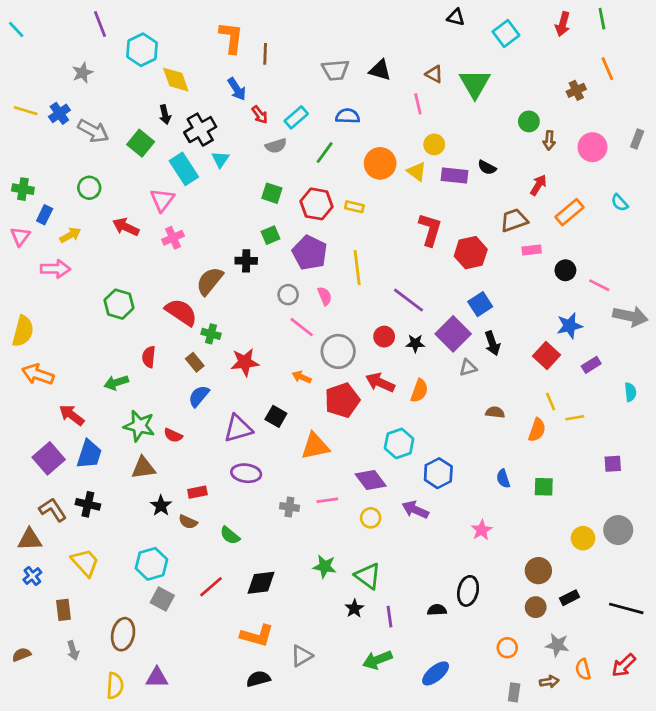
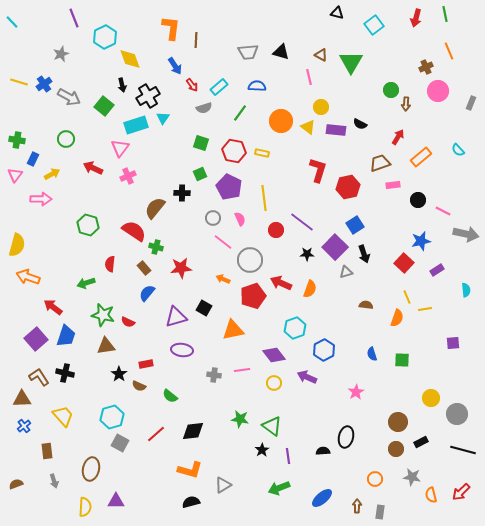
pink circle: (592, 147) -> (438, 91), moved
cyan rectangle: (184, 169) -> (136, 125), turned -75
red circle: (384, 337) -> (276, 230), moved
gray circle: (618, 530) -> (457, 414), moved
brown arrow: (549, 682) -> (357, 506), moved, turned -80

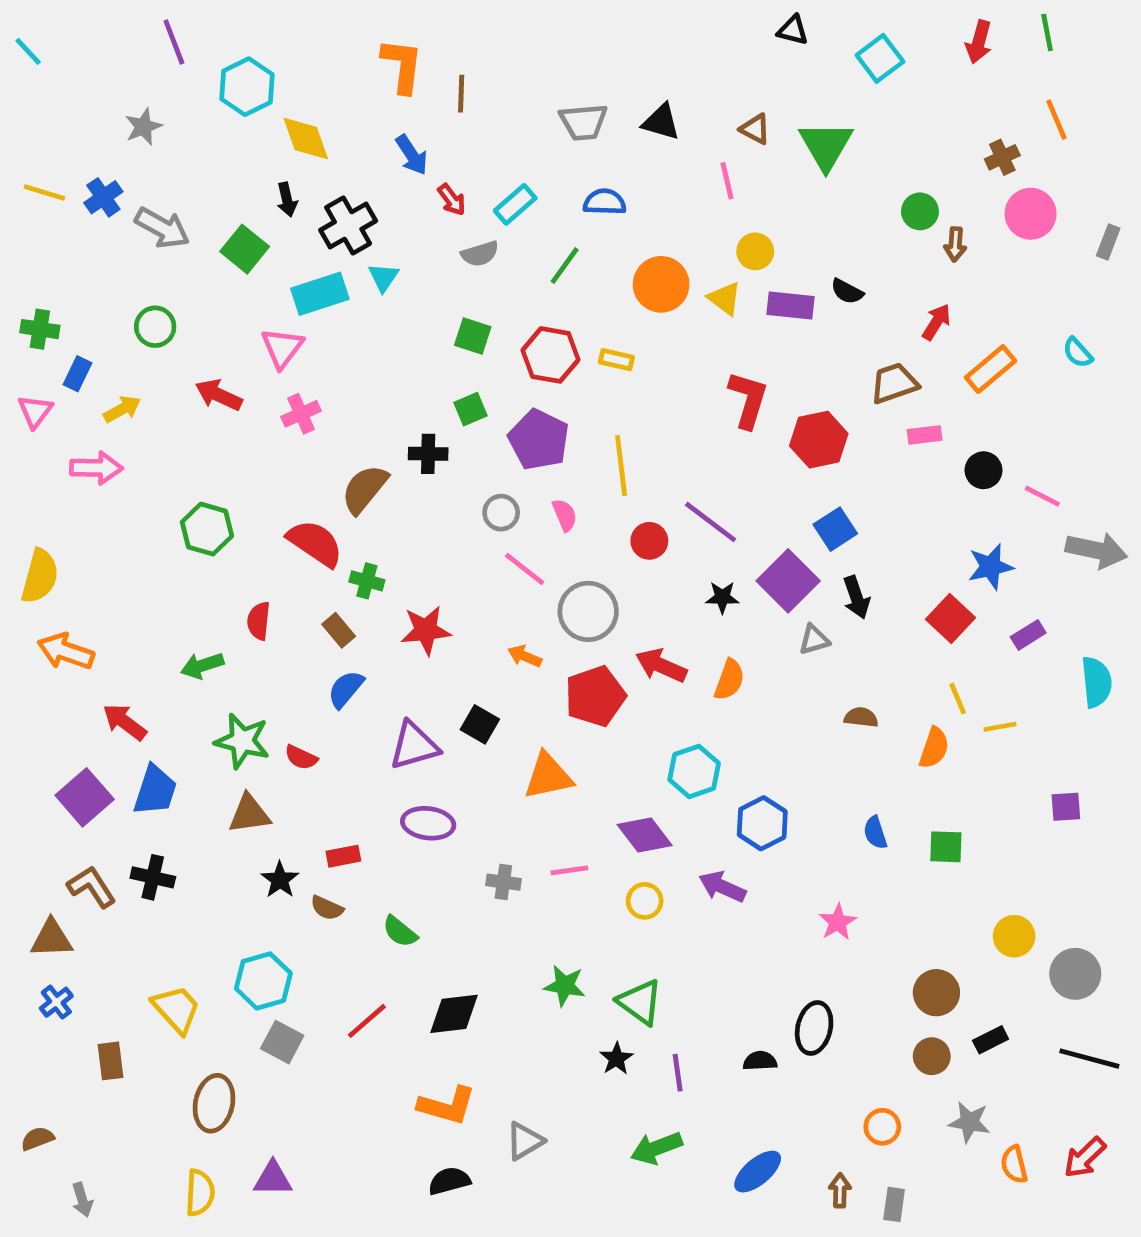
cyan semicircle: (466, 290) -> (1096, 682), size x1.5
yellow trapezoid: (63, 416) -> (176, 1009), moved
gray arrow: (54, 481) -> (82, 1200), moved

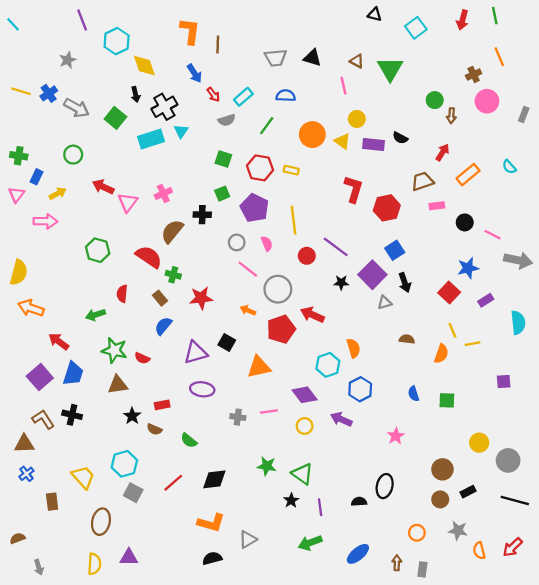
pink triangle: (282, 348) -> (128, 202), moved
pink cross: (301, 414) -> (163, 194), moved
orange semicircle: (729, 680) -> (353, 348), moved, turned -36

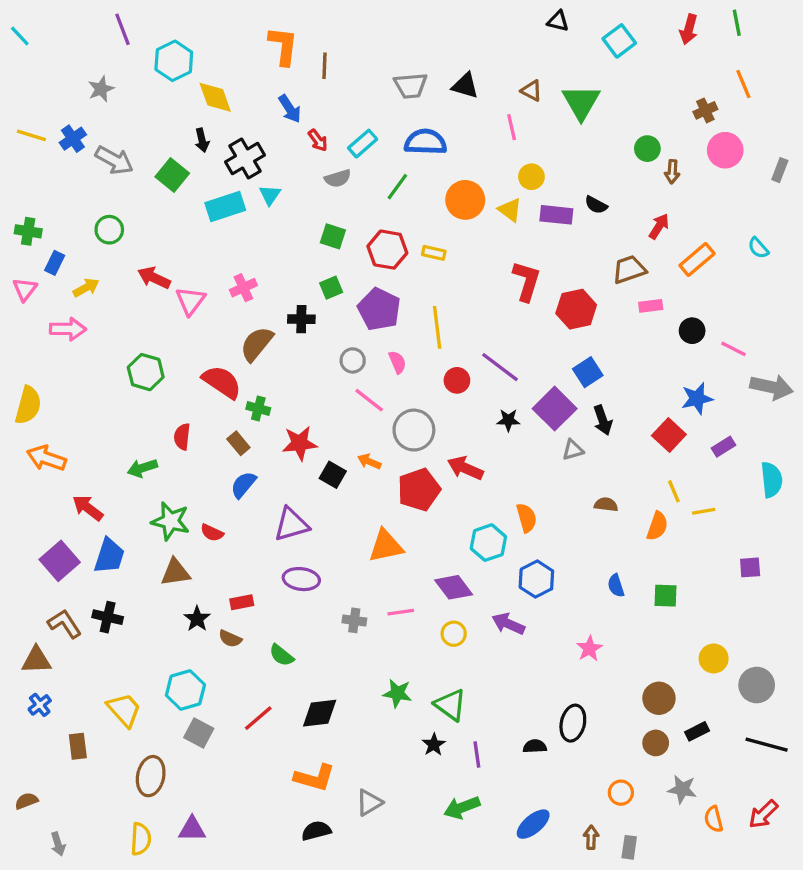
blue semicircle: (286, 96) -> (426, 142), size x1.4
black square: (227, 343) -> (333, 475), moved

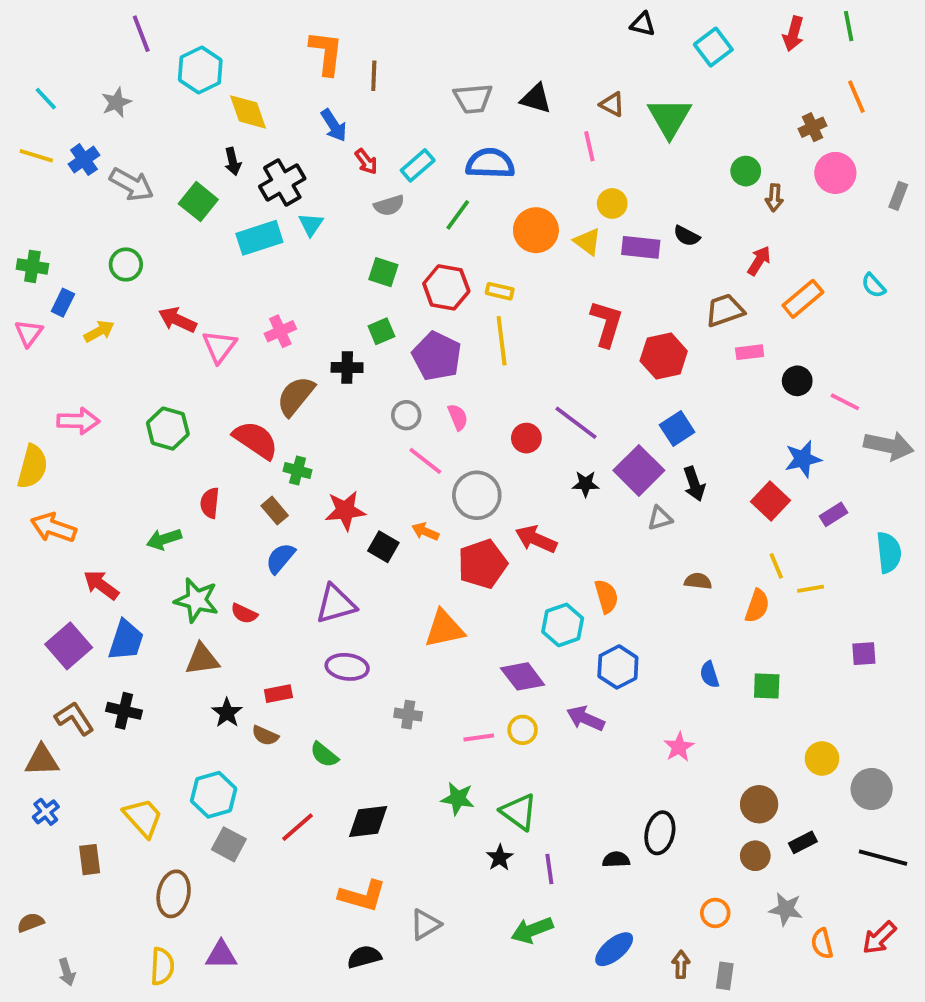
cyan line: (20, 36) -> (46, 99), moved
yellow line: (437, 327) -> (502, 341), moved
pink arrow: (68, 329) -> (78, 421), moved
pink line: (401, 612) -> (479, 737), moved

